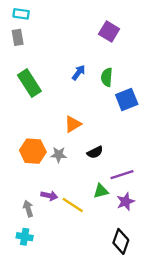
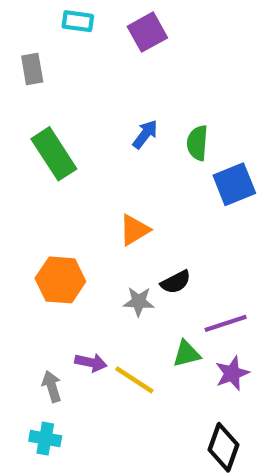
cyan rectangle: (21, 14) -> (78, 21), moved
purple square: (109, 31) -> (147, 32), moved, turned 30
gray star: (59, 155) -> (139, 302), moved

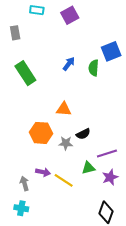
blue square: (234, 184) -> (111, 51), moved
orange triangle: (134, 230) -> (64, 109), turned 35
orange hexagon: (60, 280) -> (41, 133), moved

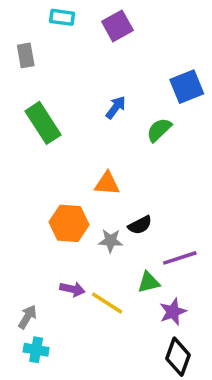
green semicircle: (94, 68) -> (159, 130), moved, turned 42
purple star: (110, 177) -> (173, 312), moved
gray arrow: (24, 183) -> (27, 317), moved, turned 48

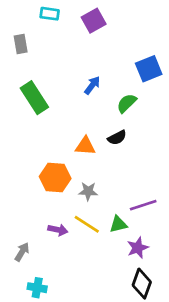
black semicircle: (140, 225) -> (117, 138), moved
yellow line: (107, 303) -> (87, 224), moved
cyan cross: (36, 350) -> (37, 288), moved

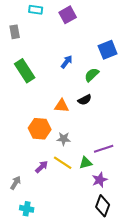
purple arrow: (58, 230) -> (42, 167), turned -56

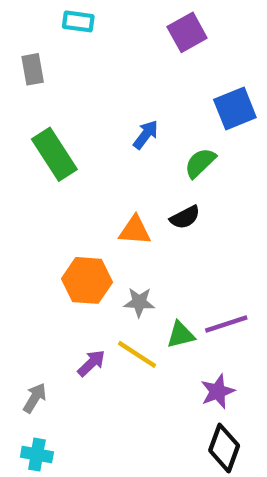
purple square: (68, 15) -> (187, 32), moved
green triangle: (86, 163) -> (181, 335), moved
cyan cross: (27, 209) -> (37, 455), moved

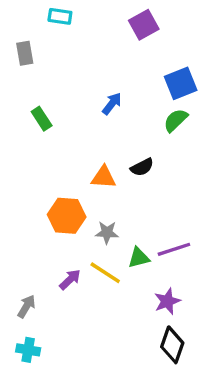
green rectangle: (54, 154) -> (42, 119), size x0.6
green semicircle: (200, 163) -> (176, 120), moved

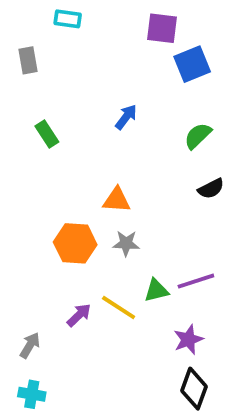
purple square: (144, 25) -> (162, 28), turned 36
blue square: (181, 83) -> (192, 64), moved
black semicircle: (142, 167) -> (211, 189), moved
gray star: (107, 233) -> (126, 243), moved

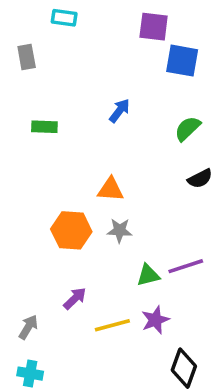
blue square: (192, 64) -> (182, 61), turned 32
green rectangle: (47, 134) -> (44, 127), turned -55
yellow line: (119, 307) -> (112, 325), moved, turned -48
purple star: (188, 340) -> (155, 320), moved

